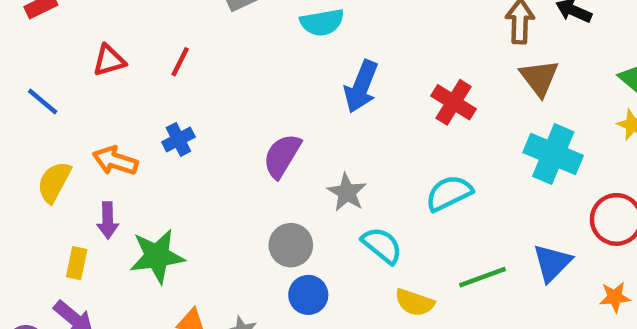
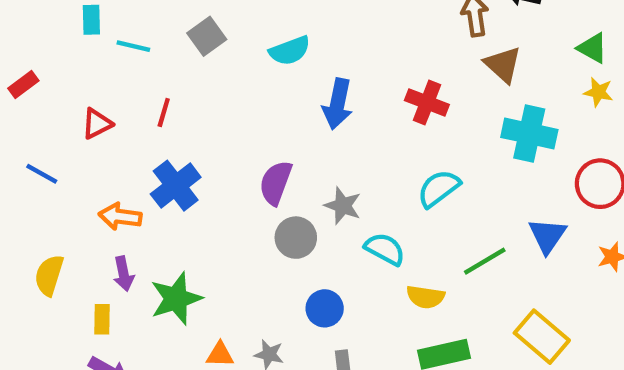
blue cross: (178, 139) -> (176, 186), size x1.6
yellow semicircle: (54, 182) -> (49, 275), moved
gray circle: (291, 245) -> (296, 238), moved

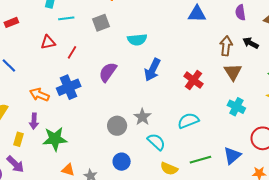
cyan line: (133, 46) -> (66, 18), turned -35
red triangle: (97, 124) -> (48, 42), moved
cyan cross: (529, 133) -> (236, 107), size x0.7
purple semicircle: (276, 183) -> (108, 72), moved

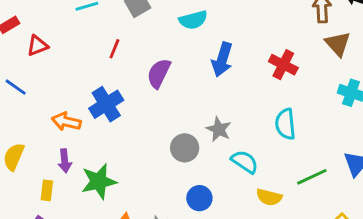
red triangle: (48, 42) -> (37, 46), moved
red line: (72, 52) -> (114, 49), moved
cyan semicircle: (188, 121) -> (285, 124), turned -65

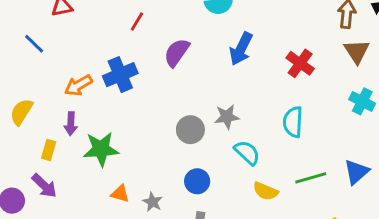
orange arrow: (66, 122) -> (78, 85), turned -52
gray star: (219, 129) -> (227, 117), turned 30

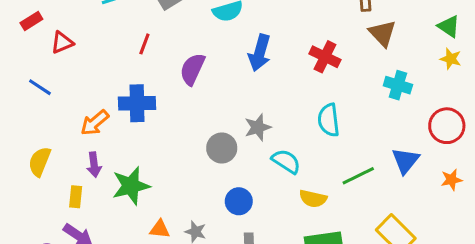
blue cross: (120, 75) -> (137, 103), turned 32

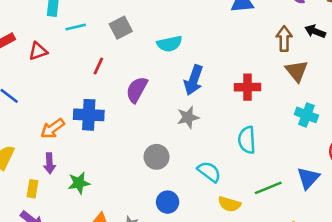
red triangle: (62, 42) -> (38, 51), moved
red cross: (325, 57) -> (248, 87), turned -30
gray star: (258, 127) -> (188, 117), moved
green star: (131, 186) -> (79, 183), size x0.7

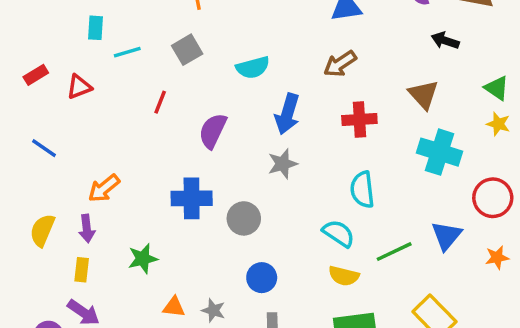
brown arrow: (284, 39) -> (340, 64), moved, turned -120
blue cross: (89, 115) -> (192, 198), moved
cyan cross: (306, 115) -> (440, 152), size x1.4
purple arrow: (50, 163) -> (87, 228), moved
cyan semicircle: (209, 172) -> (339, 233), moved

